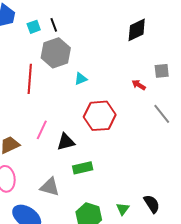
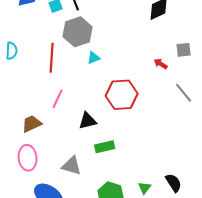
cyan triangle: (81, 79) -> (94, 58), moved
pink line: (42, 130) -> (58, 99), moved

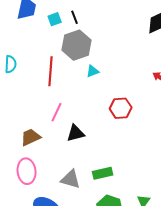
red hexagon: (122, 95) -> (121, 108), size x0.7
black triangle: (88, 121) -> (76, 133), moved
green rectangle: (105, 147) -> (103, 173), moved

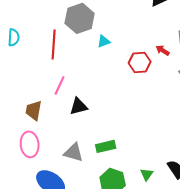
cyan triangle: (93, 71) -> (104, 41), moved
red hexagon: (121, 108) -> (140, 62), moved
brown trapezoid: (31, 137) -> (34, 110), turned -55

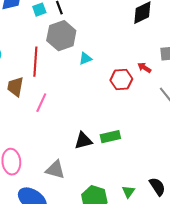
black triangle: (79, 106) -> (83, 141), moved
brown trapezoid: (34, 110) -> (15, 87), moved
green rectangle: (106, 146) -> (110, 137), moved

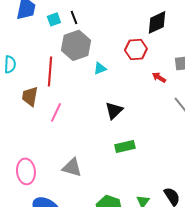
red hexagon: (121, 80) -> (136, 49), moved
black triangle: (83, 141) -> (114, 110), moved, turned -30
gray triangle: (55, 170) -> (72, 167), moved

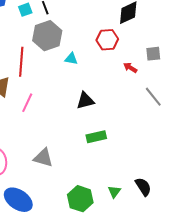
cyan triangle: (100, 68) -> (71, 59), turned 32
black triangle: (114, 110) -> (85, 101), turned 30

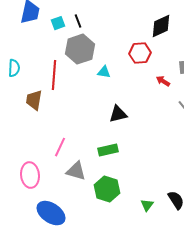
pink line: (27, 103) -> (60, 147), moved
green rectangle: (96, 137) -> (108, 150), moved
green hexagon: (80, 199) -> (107, 189), moved

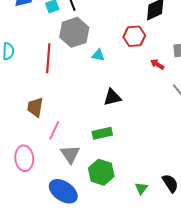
brown trapezoid: (34, 100) -> (35, 107), moved
gray triangle: (76, 171) -> (70, 154), turned 40
blue ellipse: (51, 213) -> (63, 191), moved

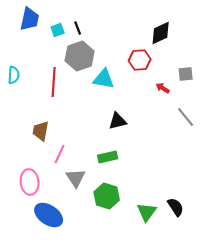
cyan triangle: (98, 55) -> (104, 79), size x1.6
green triangle: (141, 188) -> (147, 212), size x1.5
blue ellipse: (63, 191) -> (49, 215), moved

